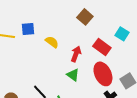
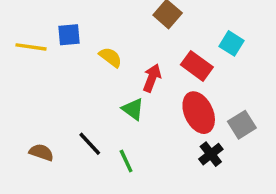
green triangle: (73, 75) -> (133, 109), moved

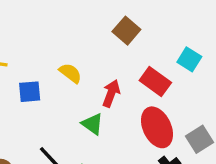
blue square: (69, 35) -> (30, 92), moved

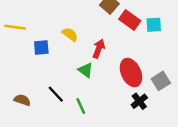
cyan square: (189, 59) -> (154, 25), turned -35
red rectangle: (155, 82) -> (130, 20), moved

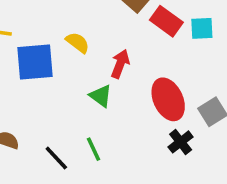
blue square: (41, 47) -> (35, 62), size x1.6
black line: (56, 94) -> (56, 158), moved

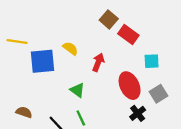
cyan square: (202, 28) -> (152, 61), moved
green triangle: (101, 96) -> (77, 90), moved

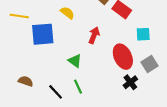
yellow semicircle: (70, 48) -> (67, 13), moved

